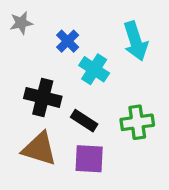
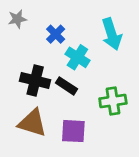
black rectangle: (84, 121) -> (67, 86), moved

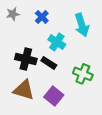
blue cross: (56, 34) -> (42, 17), moved
green cross: (113, 101) -> (83, 74), turned 30
purple square: (73, 131) -> (54, 96), turned 36

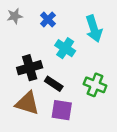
black cross: (26, 59) -> (30, 68), turned -30
black rectangle: (49, 63) -> (54, 84), moved
purple square: (54, 96) -> (62, 110), turned -30

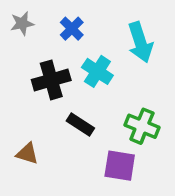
black cross: (30, 68) -> (51, 80), moved
brown triangle: (27, 103) -> (27, 154), moved, size x0.6
purple square: (62, 110) -> (120, 166), moved

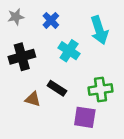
black cross: (51, 80) -> (22, 57), moved
green cross: (142, 126) -> (101, 89), turned -30
brown triangle: (27, 154) -> (33, 99), moved

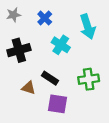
purple square: (85, 117) -> (58, 104), moved

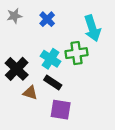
cyan cross: (61, 45) -> (51, 59), moved
black cross: (19, 50) -> (17, 69), moved, turned -30
green cross: (89, 79) -> (76, 53), moved

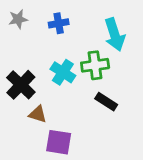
blue cross: (47, 19) -> (59, 23), turned 35
black rectangle: (53, 82) -> (106, 102), moved
purple square: (61, 110) -> (59, 142), moved

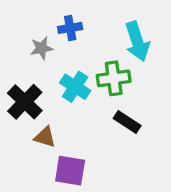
gray star: (18, 19) -> (42, 48), moved

